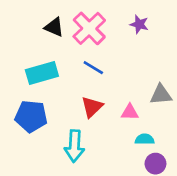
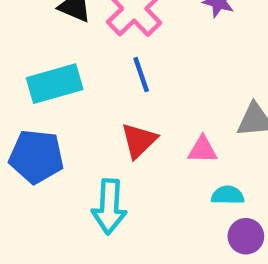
blue line: (93, 68) -> (141, 75), turned 40

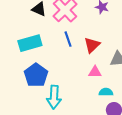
red triangle: (139, 141) -> (92, 45), moved
blue pentagon: (36, 157) -> (36, 75), moved, turned 30

